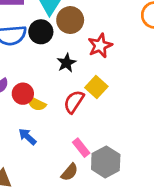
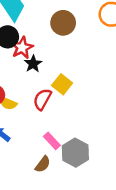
brown circle: (70, 20) -> (63, 23), moved
red star: (100, 46) -> (22, 48), moved

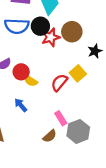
brown circle: (63, 23) -> (72, 32), moved
black star: (33, 64) -> (95, 51), moved

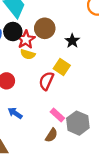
yellow semicircle: (31, 81) -> (28, 54), moved

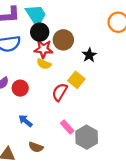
black circle: (13, 32) -> (40, 32), moved
red star: (26, 39) -> (43, 49), turned 30
brown semicircle: (51, 135) -> (36, 147), moved, turned 72

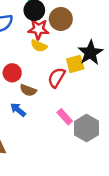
black star: (89, 55) -> (90, 53), moved, size x1.5
yellow square: (76, 80) -> (75, 64), turned 35
brown semicircle: (36, 147) -> (28, 90), moved

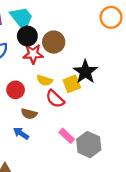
yellow semicircle: (39, 46) -> (45, 80), moved
red circle: (12, 73) -> (16, 90), moved
red semicircle: (56, 78) -> (55, 99), turned -72

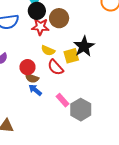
red circle: (16, 90) -> (27, 67), moved
blue arrow: (21, 133) -> (35, 90), moved

